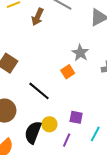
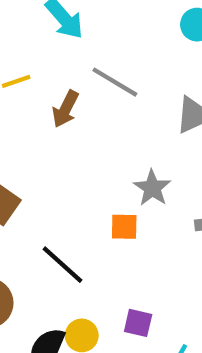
orange square: (68, 72) -> (124, 227), turned 32

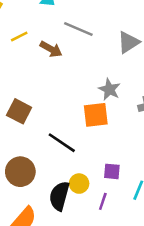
brown arrow: (65, 109) -> (51, 49), turned -80
orange square: (124, 227) -> (96, 115), size x1.5

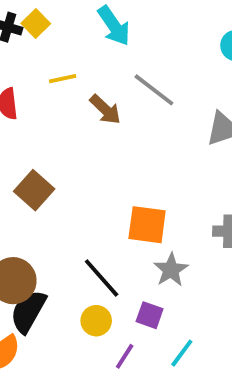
gray star: (109, 89) -> (171, 270), moved
black line: (62, 143) -> (102, 278), moved
black semicircle: (59, 196) -> (28, 311), moved

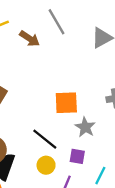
gray line: (154, 90) -> (56, 22), turned 32

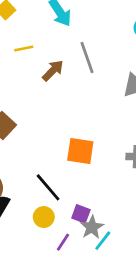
brown arrow: (30, 39) -> (53, 71), turned -90
gray star: (85, 127) -> (92, 227), moved

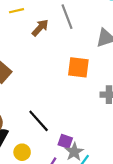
orange square: (80, 151) -> (78, 67), moved
yellow circle: (44, 217) -> (22, 152), moved

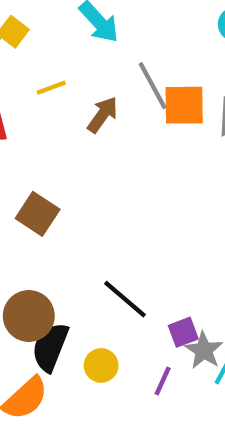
orange square: (78, 67) -> (184, 105), moved
purple square: (65, 141) -> (183, 332), turned -32

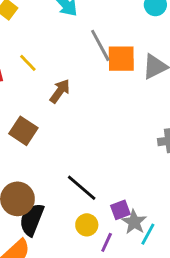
yellow line: (51, 88) -> (28, 63), moved, turned 66
brown arrow: (103, 115) -> (60, 91), moved
yellow circle: (101, 365) -> (87, 225), moved

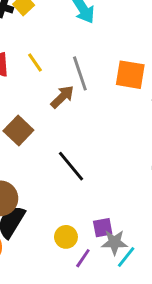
gray line: (100, 45) -> (80, 73), moved
black line: (82, 188) -> (71, 166), moved
gray star: (134, 222) -> (114, 242), turned 30

